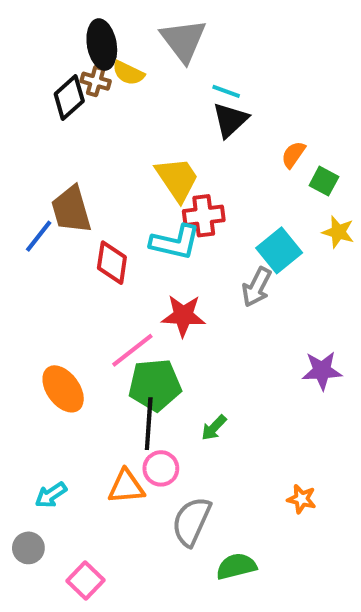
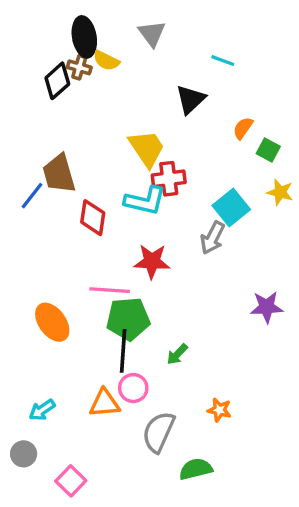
gray triangle: (183, 40) -> (152, 34), size x0.7
cyan line: (226, 91) -> (223, 61), moved
pink line: (132, 350) -> (110, 290), turned 42
orange star: (302, 499) -> (219, 410), moved

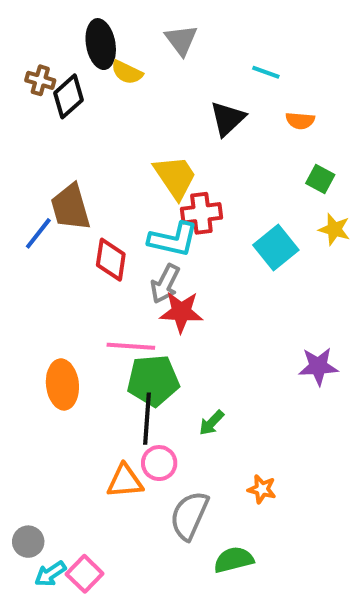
brown cross: (79, 67) -> (40, 80), moved
orange semicircle: (243, 128) -> (300, 121), moved, turned -120
gray arrow: (213, 238) -> (165, 284), moved
orange ellipse: (52, 322) -> (62, 384), turned 30
cyan arrow: (42, 410) -> (50, 574), moved

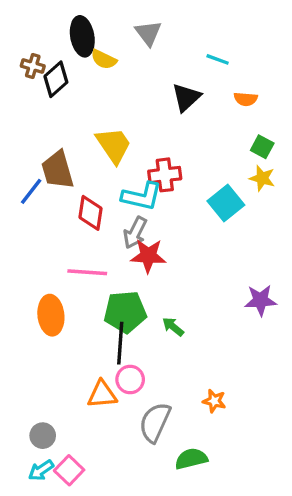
yellow trapezoid: (175, 177) -> (114, 145), moved
yellow star: (334, 229) -> (262, 178), moved
pink line: (131, 346) -> (87, 272), moved
green arrow: (211, 423) -> (173, 327), moved, turned 85
gray circle: (28, 542) -> (43, 436), moved

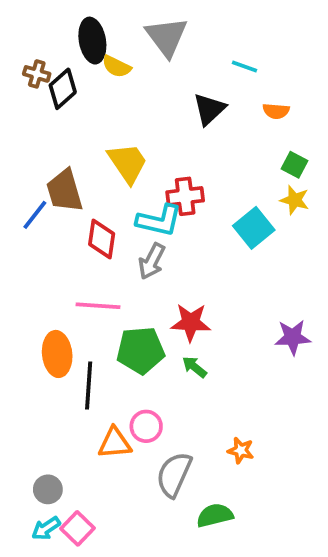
gray triangle: (148, 33) -> (167, 37), size x1.4
red star: (148, 256) -> (191, 322), moved
black line: (120, 343) -> (89, 386), moved

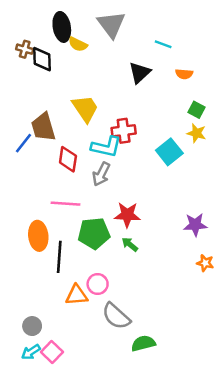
black diamond: (63, 89) -> (42, 59), turned -50
orange star: (241, 450) -> (205, 263), moved
gray semicircle: (174, 475) -> (116, 316), turned -72

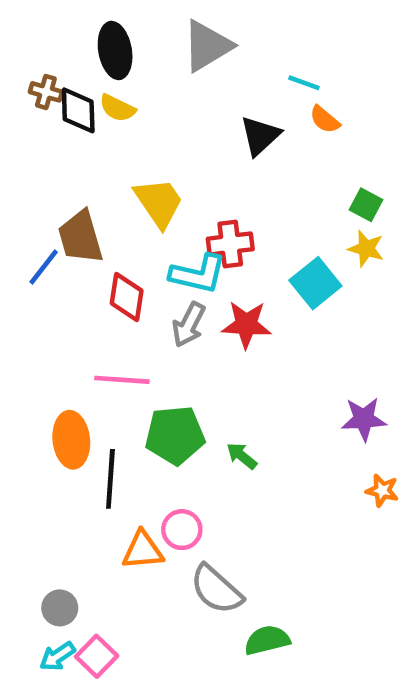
gray triangle: (111, 24) -> (207, 46), turned 36
yellow semicircle: (78, 44) -> (117, 108), moved
orange semicircle: (184, 74) -> (325, 120), moved, turned 35
red star: (127, 215) -> (246, 325), moved

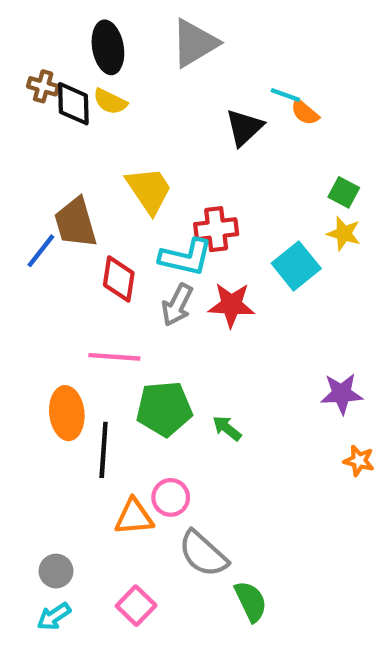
cyan line: (304, 83) -> (285, 95), moved
green semicircle: (267, 640) -> (251, 601), turned 78
pink square: (97, 656) -> (136, 606), moved

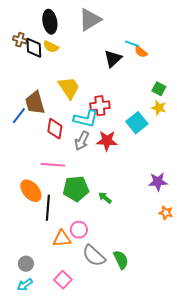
orange ellipse: (67, 413) -> (31, 191), turned -35
green semicircle: (251, 601) -> (121, 260), moved

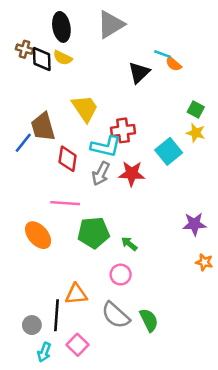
black line: (48, 208) -> (57, 315), moved
pink circle: (79, 230) -> (121, 275), moved
cyan arrow: (25, 285) -> (44, 352), moved, turned -35

